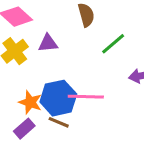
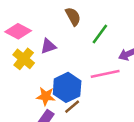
pink line: (86, 97) -> (105, 74), moved
brown line: (59, 122) -> (72, 107), turned -49

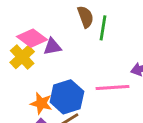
pink diamond: (18, 31) -> (32, 38), moved
green line: (100, 34) -> (103, 28), moved, turned -35

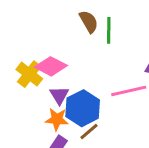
pink diamond: (32, 38) -> (51, 66), moved
purple triangle: (52, 47) -> (59, 95), moved, turned -42

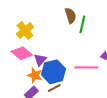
pink diamond: (51, 66) -> (22, 53), moved
yellow cross: (29, 74) -> (25, 30), moved

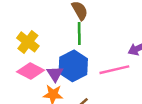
green line: (82, 24) -> (79, 33), moved
blue hexagon: (54, 72) -> (73, 66), moved

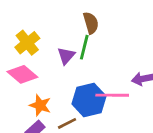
blue hexagon: (73, 66) -> (89, 100), moved
purple triangle: (55, 74) -> (66, 56), moved

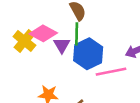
pink diamond: (22, 74) -> (43, 33), moved
blue hexagon: (89, 100) -> (88, 54), moved

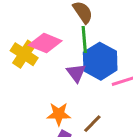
purple triangle: (62, 45) -> (76, 73), moved

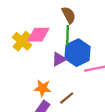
pink diamond: (45, 43) -> (38, 35), turned -30
purple triangle: (76, 73) -> (59, 59), turned 32

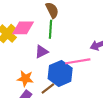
blue hexagon: (77, 53) -> (60, 73), moved

